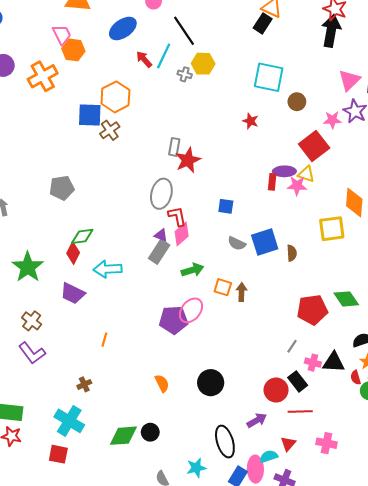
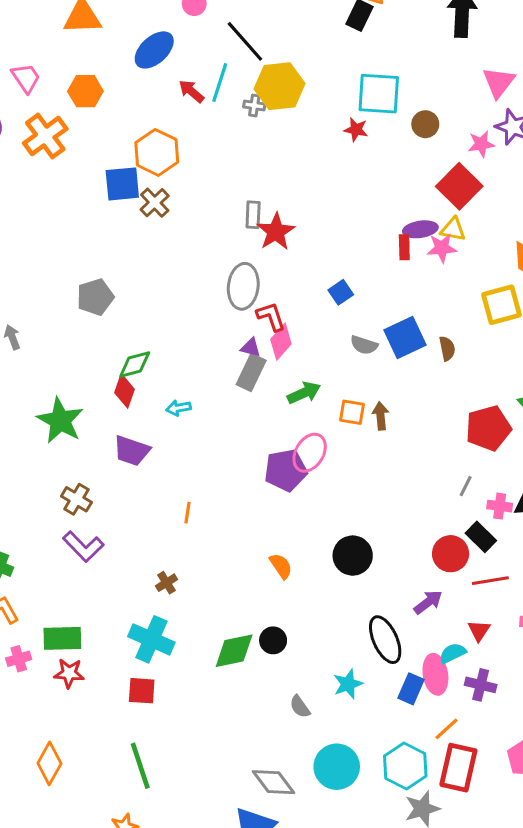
pink trapezoid: (62, 35) -> (26, 78), moved
yellow hexagon: (203, 64) -> (280, 86), size x1.4
red star: (251, 121) -> (356, 130), moved
blue square: (226, 206) -> (341, 292), turned -35
cyan arrow: (108, 269) -> (178, 408), size x0.6

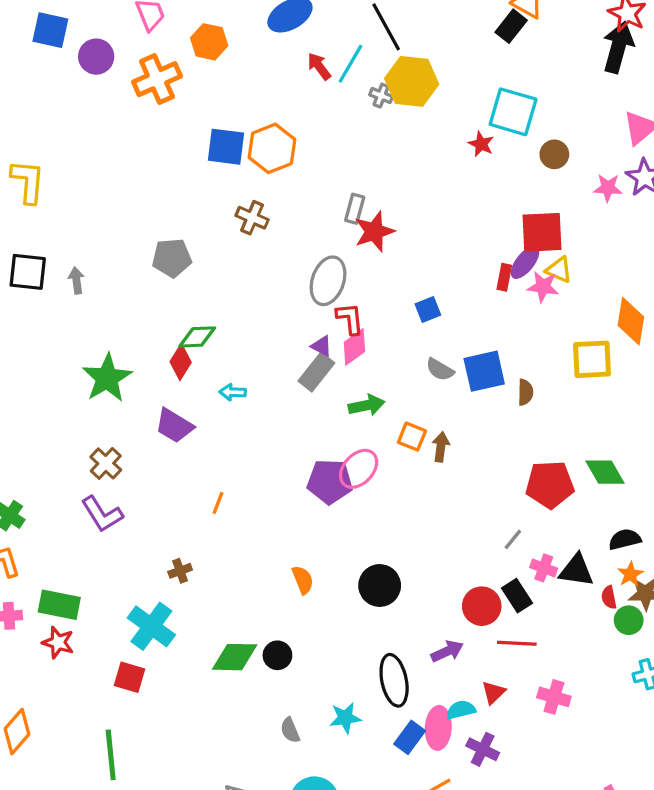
orange hexagon: (157, 152) -> (272, 148), moved
red square: (459, 186) -> (542, 232), moved, turned 30
brown cross: (155, 203) -> (252, 218), moved, turned -36
purple ellipse: (420, 229) -> (525, 262), turned -56

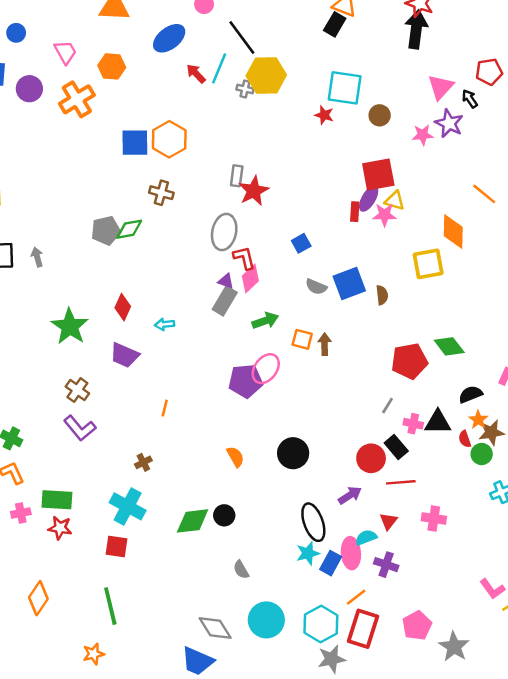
green diamond: (197, 337) -> (129, 229), moved
cyan star: (345, 718) -> (308, 553), moved

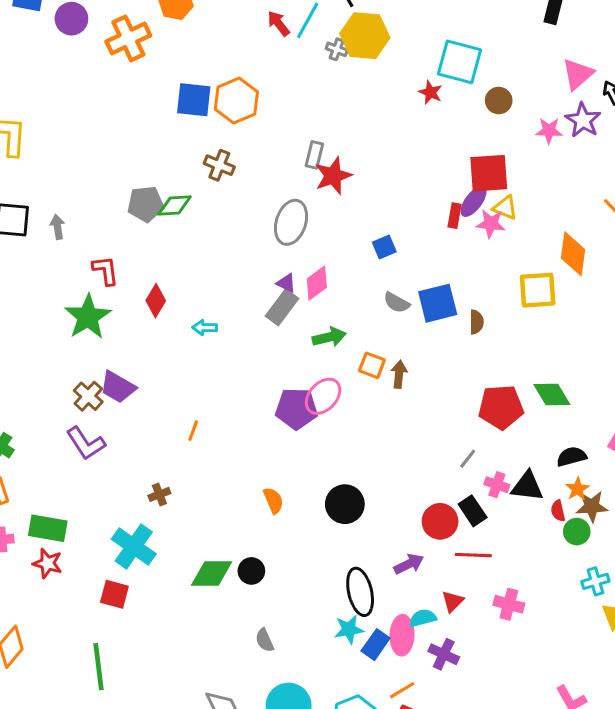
red L-shape: (244, 258) -> (106, 271), moved
purple trapezoid: (125, 355) -> (118, 387), moved

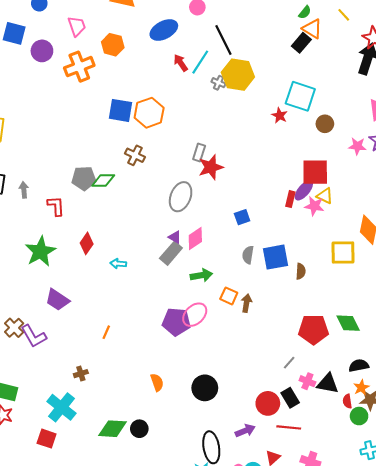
red L-shape: (106, 271) -> (56, 206), moved
gray semicircle: (397, 303) -> (248, 255), turned 66
brown cross: (88, 396) -> (14, 328), moved

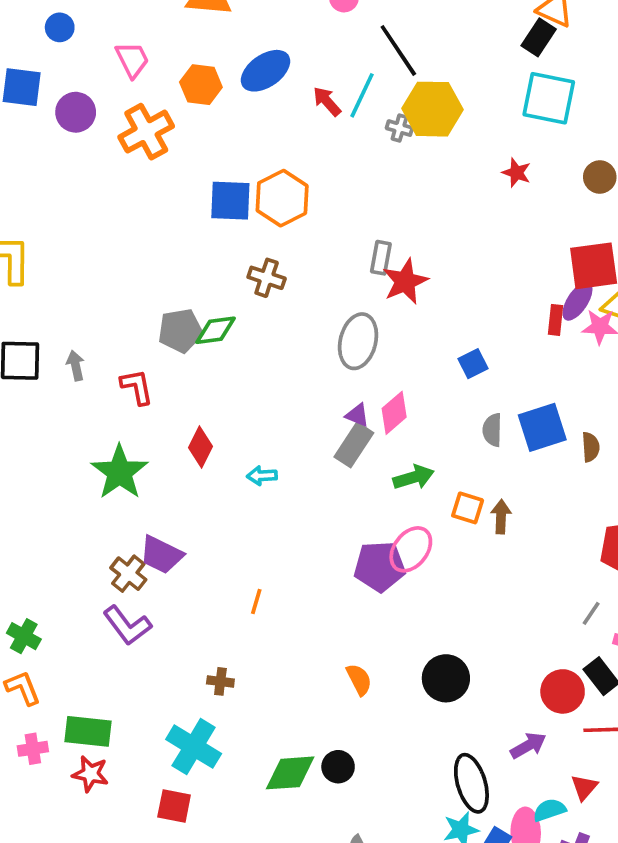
blue ellipse: (164, 30) -> (266, 71), moved
cyan square: (300, 96) -> (549, 98), moved
brown cross: (14, 328) -> (128, 574), moved
brown cross: (81, 374) -> (220, 681), turned 32

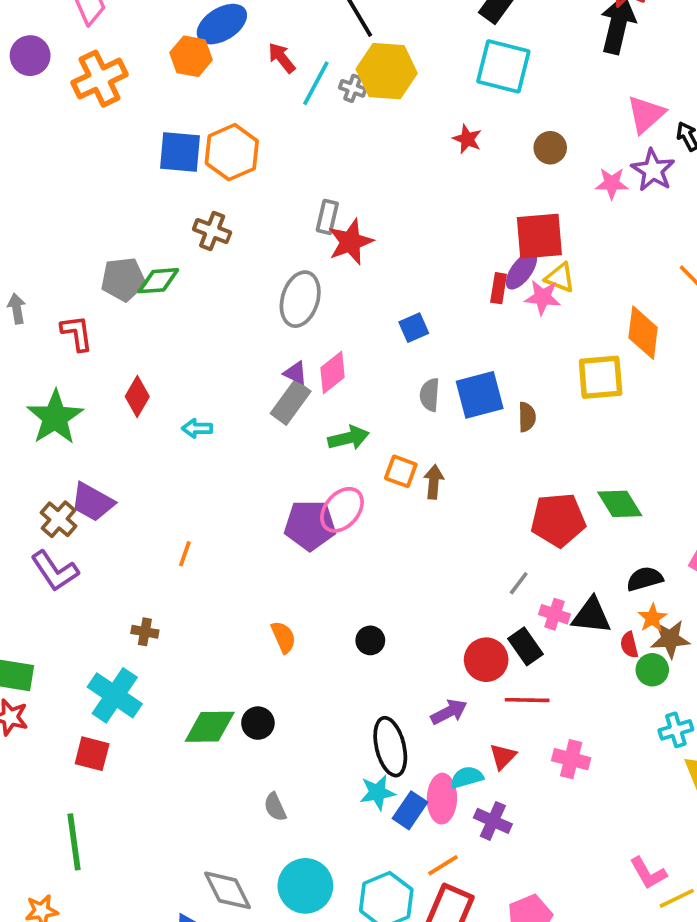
orange hexagon: (201, 85) -> (191, 56), moved
cyan line: (362, 95) -> (316, 83), moved
black circle: (446, 678) -> (370, 640), size x0.6

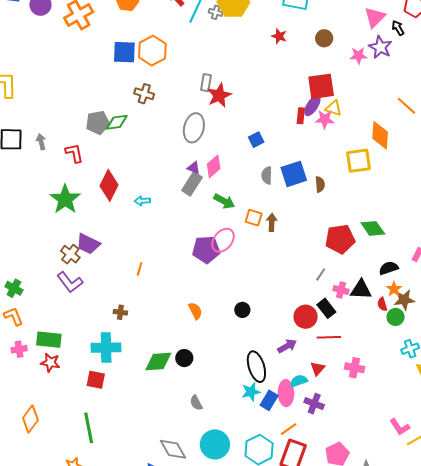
red diamond: (137, 396) -> (109, 185), size x1.4
green arrow: (348, 438) -> (224, 201), turned 45
cyan cross: (115, 695) -> (106, 348), turned -32

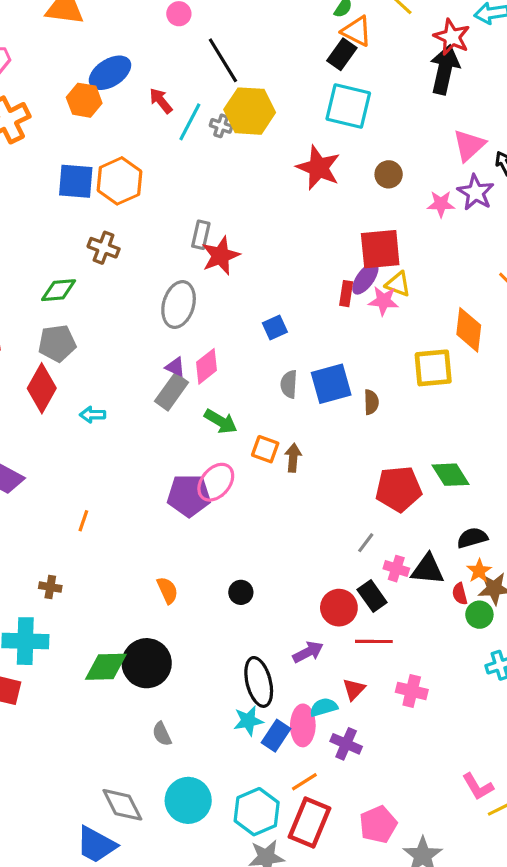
red star: (279, 36) -> (318, 168), size x1.8
gray pentagon: (98, 123) -> (57, 343), moved
black circle: (184, 358) -> (147, 663), size x1.8

